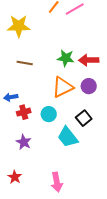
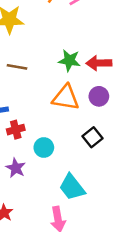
orange triangle: (63, 87) -> (66, 98), turned 35
cyan circle: (49, 114) -> (44, 148), moved
cyan trapezoid: (68, 137) -> (72, 187), moved

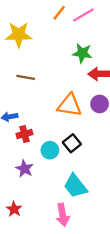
green star: (69, 60) -> (82, 53), moved
black square: (92, 137) -> (72, 143), moved

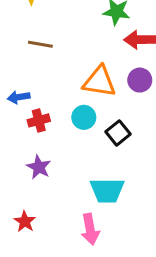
black square: (72, 143) -> (118, 133), moved
cyan circle: (50, 150) -> (84, 117), moved
cyan trapezoid: (75, 186) -> (107, 190), turned -52

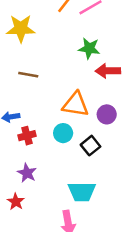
purple circle: (140, 80) -> (107, 114), moved
red star: (25, 221) -> (16, 202), moved

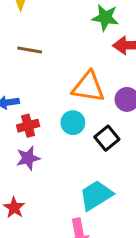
purple star: (27, 173) -> (28, 158), moved, turned 30
cyan trapezoid: (82, 192) -> (96, 195), turned 148

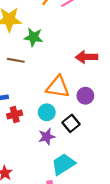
green star: (105, 18) -> (33, 37), moved
purple star: (28, 158) -> (47, 137), moved

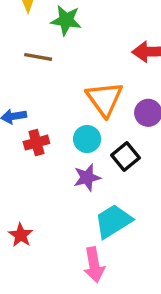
orange triangle: (58, 87) -> (105, 99), turned 45

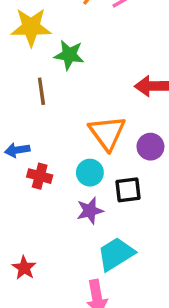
brown line: (38, 57) -> (41, 91), turned 72
red cross: (36, 143) -> (40, 176), turned 30
black square: (125, 156) -> (128, 190), turned 32

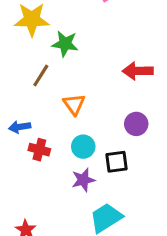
brown line: (41, 91) -> (41, 75), turned 40
orange triangle: (107, 133) -> (74, 104), moved, size x0.7

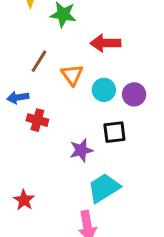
red arrow: (138, 71) -> (105, 43), moved
brown line: (41, 75) -> (39, 61), moved
cyan circle: (83, 147) -> (104, 90), moved

